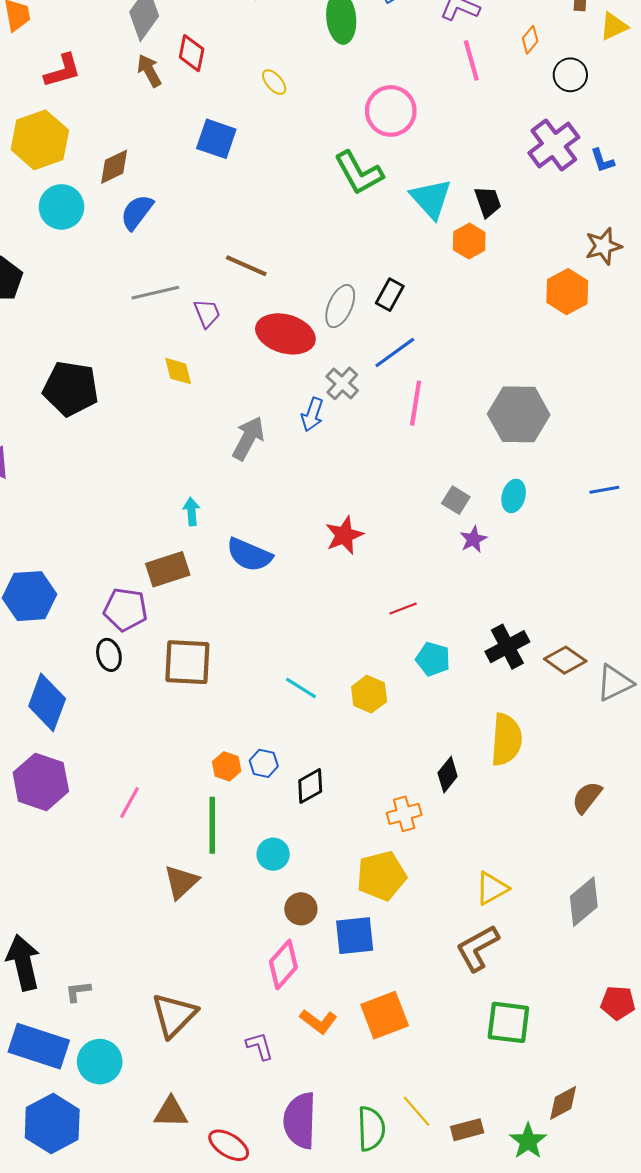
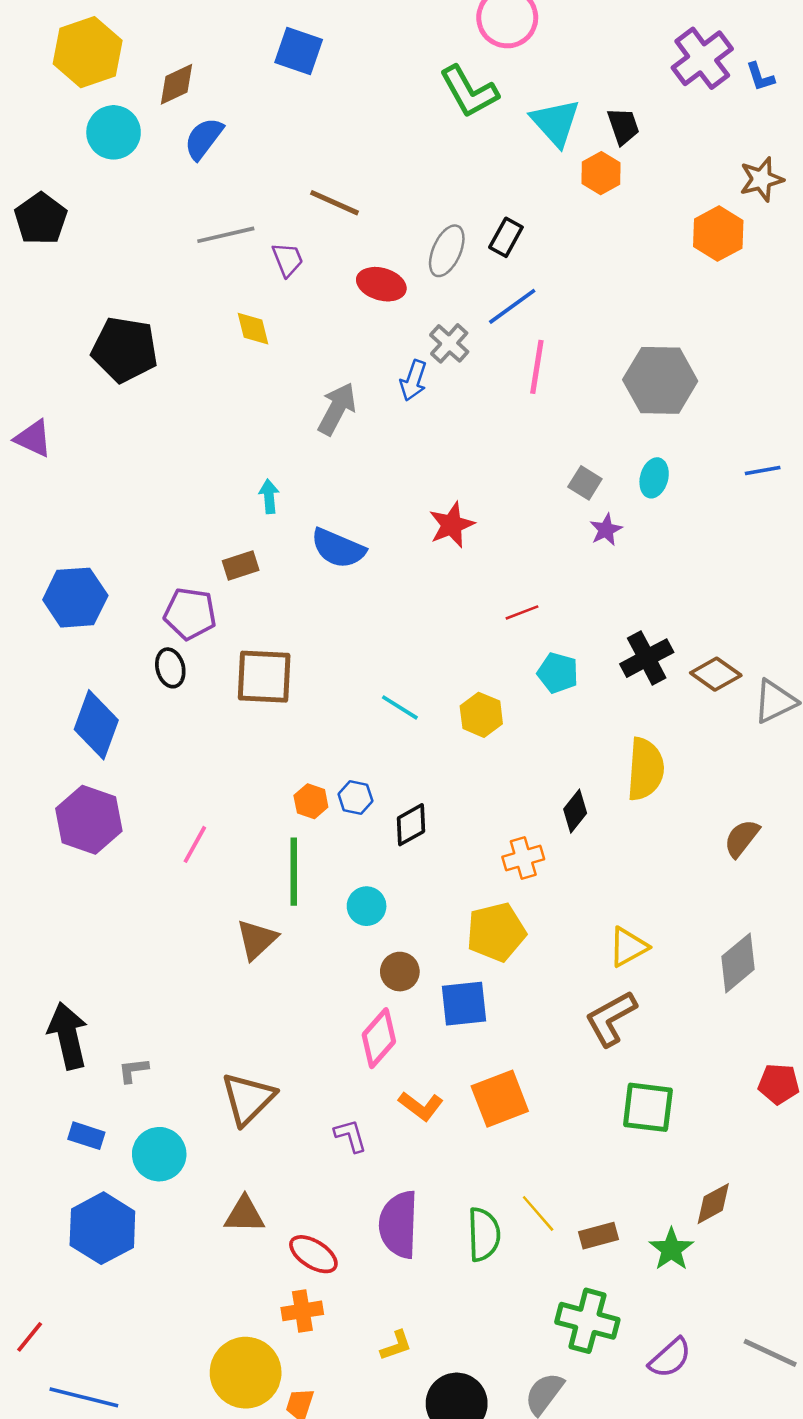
red ellipse: (285, 334) -> (381, 284), size x0.7
brown rectangle: (168, 569) -> (241, 566), size x0.7
blue rectangle: (39, 1046) -> (86, 1136), size x0.5

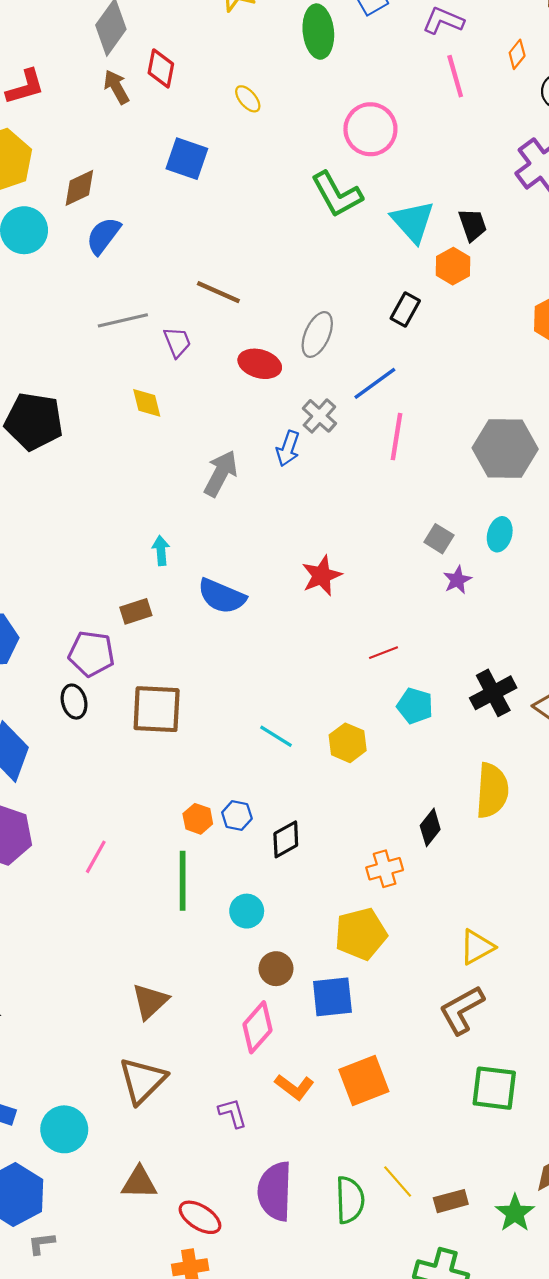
black rectangle: (506, 237) -> (405, 310), moved
brown triangle: (257, 939) -> (150, 1001), moved
gray L-shape: (133, 1070) -> (41, 1243), moved

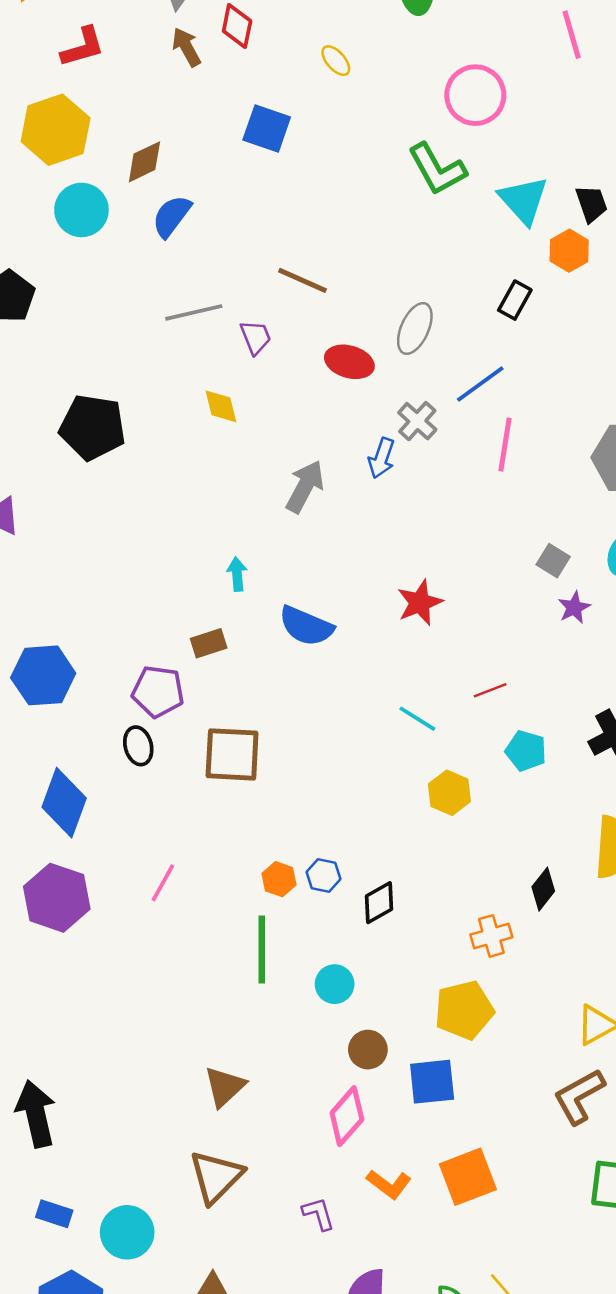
cyan line: (276, 736) -> (417, 719), moved
pink line: (96, 857) -> (163, 883), moved

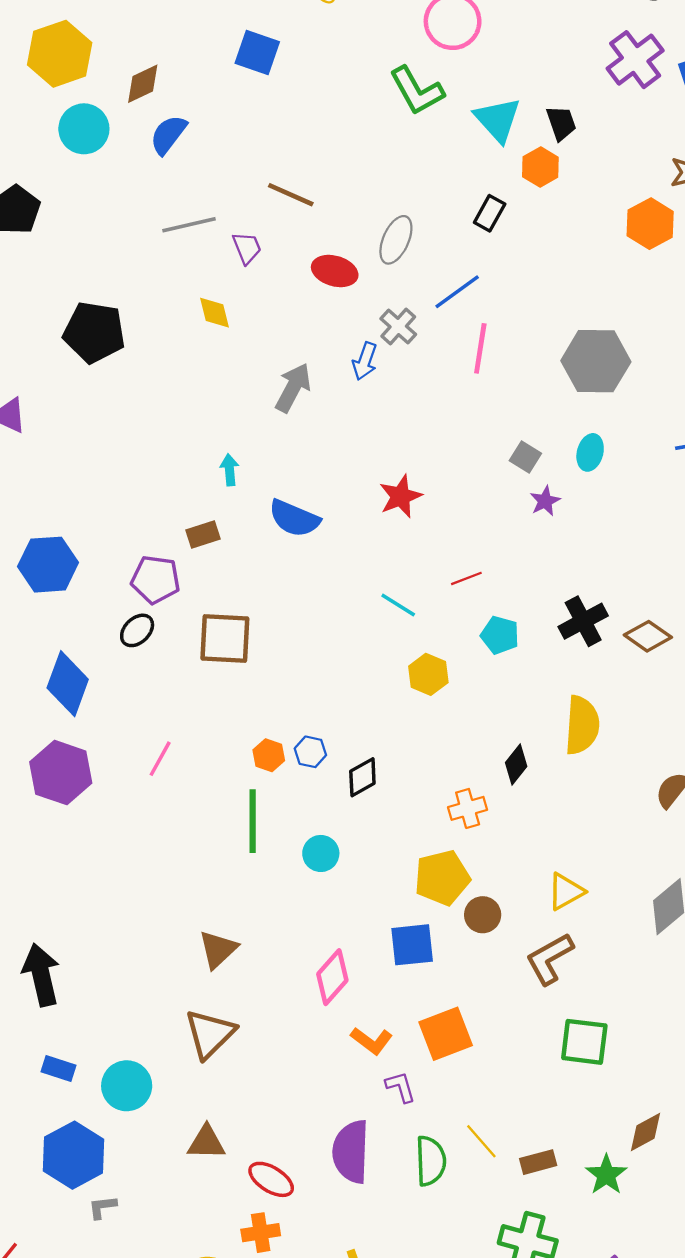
black ellipse: (138, 746) -> (137, 630), turned 60
brown circle: (368, 1050) -> (483, 915), moved
purple L-shape: (319, 1214) -> (401, 1087), moved

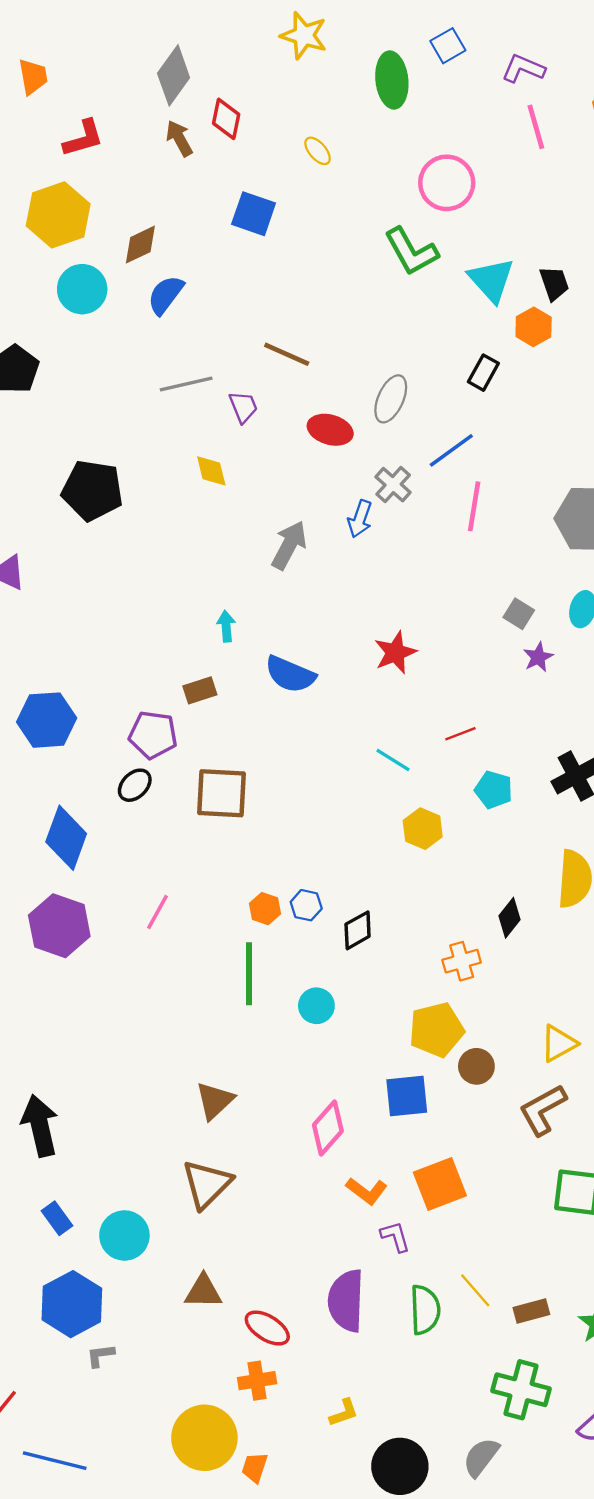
blue rectangle: (58, 1068) -> (57, 1218), turned 36

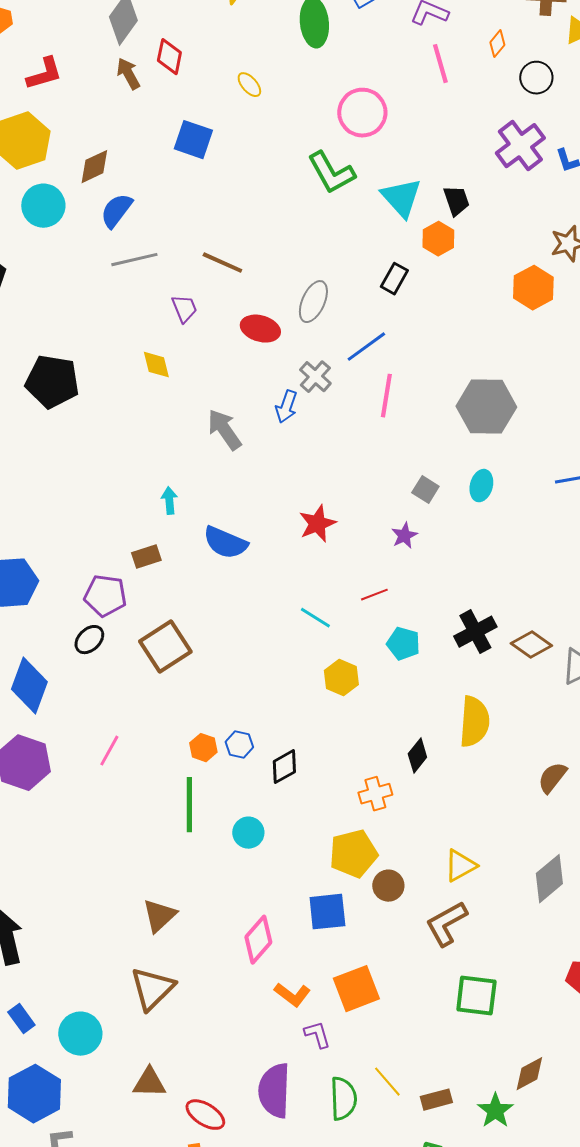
gray line: (186, 384) -> (134, 260), moved
gray arrow: (289, 545) -> (224, 430), turned -63
purple star: (538, 657) -> (404, 536), moved
brown square: (222, 793) -> (165, 647), turned -36

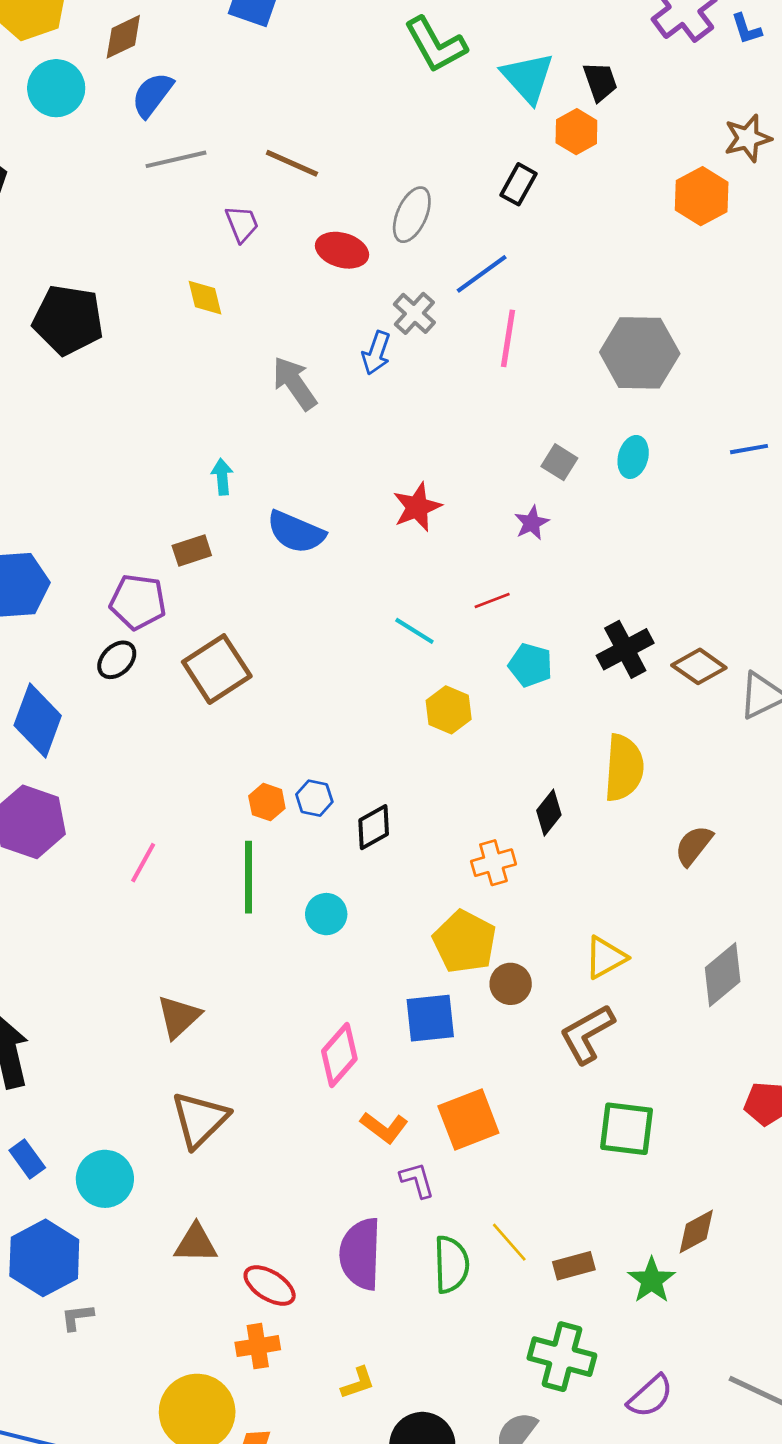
pink line: (109, 751) -> (143, 863), moved
brown semicircle: (552, 778) -> (694, 846), moved
yellow pentagon: (353, 854) -> (464, 942), turned -30
brown triangle: (159, 916) -> (179, 1017), moved

